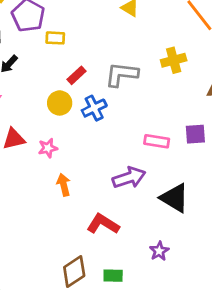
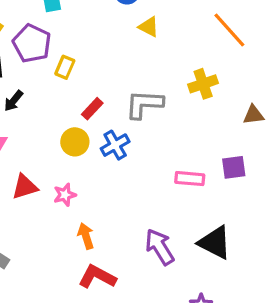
yellow rectangle: (55, 38) -> (65, 67), turned -66
purple arrow: (129, 178) -> (160, 247), moved, turned -100
red L-shape: (103, 224) -> (97, 277), moved

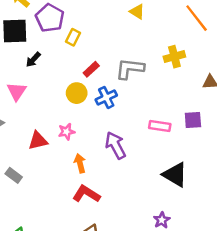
red triangle: (25, 187) -> (38, 141), moved
purple arrow: (160, 247) -> (116, 145), moved

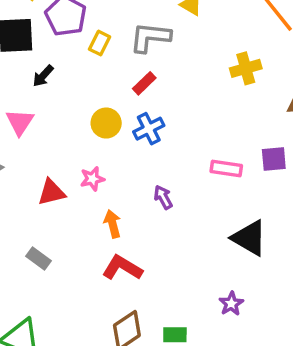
red rectangle: (91, 69) -> (144, 83), moved
gray L-shape: (130, 69) -> (150, 37), moved
purple arrow: (116, 145) -> (163, 197), size x0.6
gray rectangle: (14, 175) -> (39, 258), moved

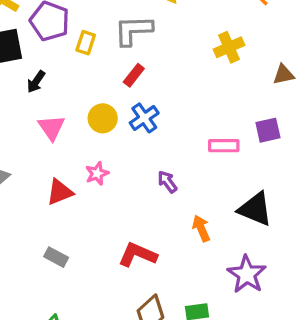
pink triangle: (20, 122) -> (52, 127), moved
orange arrow: (112, 224) -> (201, 228), moved
purple star: (231, 304) -> (247, 274), size x1.6

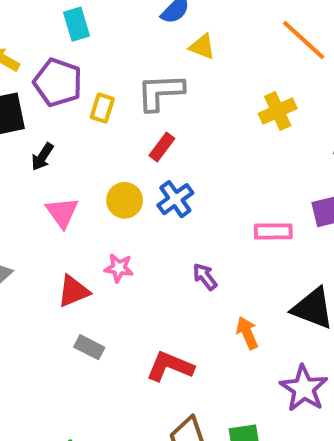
pink star: (97, 174) -> (119, 268), turned 30
gray rectangle: (56, 257) -> (89, 347), moved

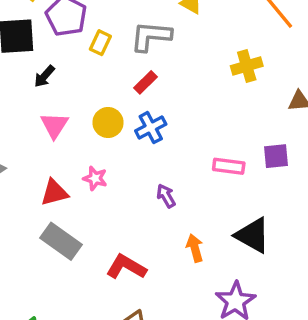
gray rectangle: (89, 347) -> (61, 241), size x1.6

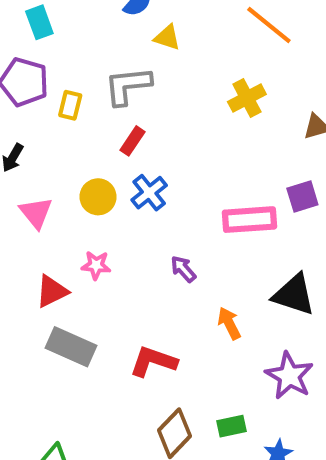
pink rectangle: (229, 166) -> (249, 220), size x1.4

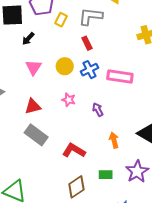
red rectangle: (132, 141) -> (87, 43), turned -72
pink rectangle: (249, 220) -> (120, 76), moved
pink star: (96, 265) -> (69, 100), moved
green rectangle: (231, 426) -> (106, 175), moved

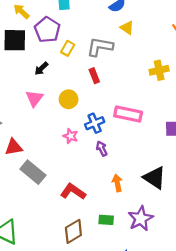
black arrow: (28, 39) -> (41, 69), moved
blue cross: (90, 70) -> (95, 123), moved
red triangle: (33, 106) -> (14, 147), moved

